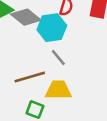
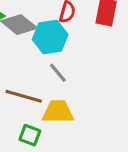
brown line: (30, 77) -> (24, 96), turned 32

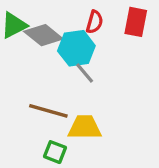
gray line: (58, 73) -> (85, 73), moved

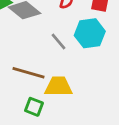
cyan hexagon: (76, 48) -> (90, 33), moved

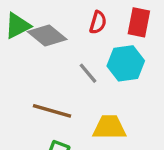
yellow trapezoid: (58, 86) -> (109, 127), moved

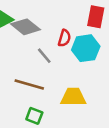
red semicircle: (98, 22) -> (64, 38), moved
gray line: (88, 73) -> (44, 56), moved

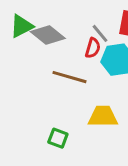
gray line: (44, 56) -> (100, 33), moved
brown line: (29, 85) -> (70, 77), moved

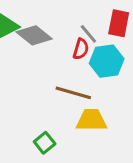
brown line: (70, 77) -> (73, 93), moved
green square: (58, 138) -> (45, 143), turned 30

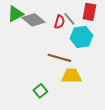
red semicircle: (81, 49) -> (59, 22), moved

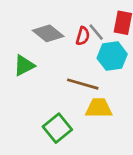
green triangle: (15, 14) -> (24, 65), moved
green square: (40, 91) -> (57, 128), size x1.5

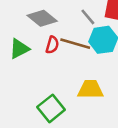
red semicircle: (83, 36) -> (52, 45), moved
brown line: (83, 84) -> (75, 44), moved

